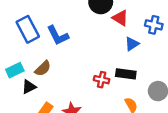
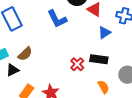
blue L-shape: (58, 35) -> (57, 19), moved
red cross: (102, 80) -> (77, 64), turned 32

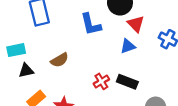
blue triangle: (105, 33) -> (128, 46), moved
brown semicircle: (25, 54) -> (60, 60), moved

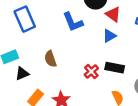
brown semicircle: (60, 60) -> (50, 59), turned 112

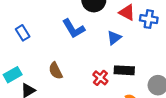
red triangle: (113, 14) -> (127, 12), moved
blue rectangle: (25, 19) -> (23, 33), size x0.6

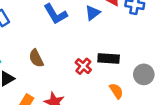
blue triangle: (114, 38) -> (93, 13), moved

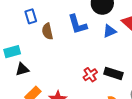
brown semicircle: (36, 58) -> (47, 31), moved

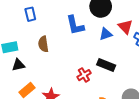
brown semicircle: (47, 31) -> (43, 44), moved
black rectangle: (113, 73) -> (106, 65), moved

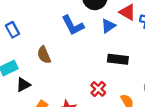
blue rectangle: (30, 14) -> (12, 30), moved
red cross: (84, 75) -> (98, 89), moved

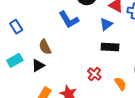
blue triangle: (108, 26) -> (106, 24), moved
black triangle: (23, 85) -> (38, 65), moved

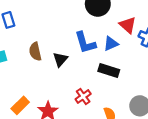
blue L-shape: (69, 20) -> (85, 43), moved
black triangle: (38, 65) -> (60, 59), moved, turned -32

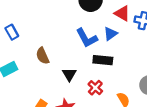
black triangle: (60, 59) -> (69, 74), moved
black rectangle: (109, 70) -> (103, 60), moved

